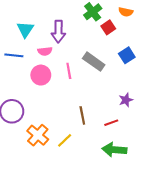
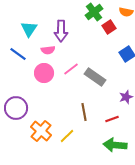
blue line: (14, 55) -> (18, 54), turned 30
gray rectangle: (94, 62) -> (95, 77), moved
pink line: (69, 71) -> (71, 69), turned 63

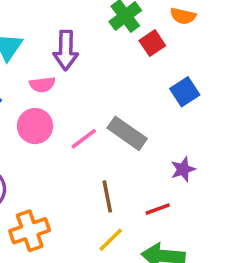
pink line: (71, 69) -> (84, 139), moved
orange cross: (41, 131) -> (30, 231), turned 30
yellow line: (67, 136) -> (111, 240), moved

